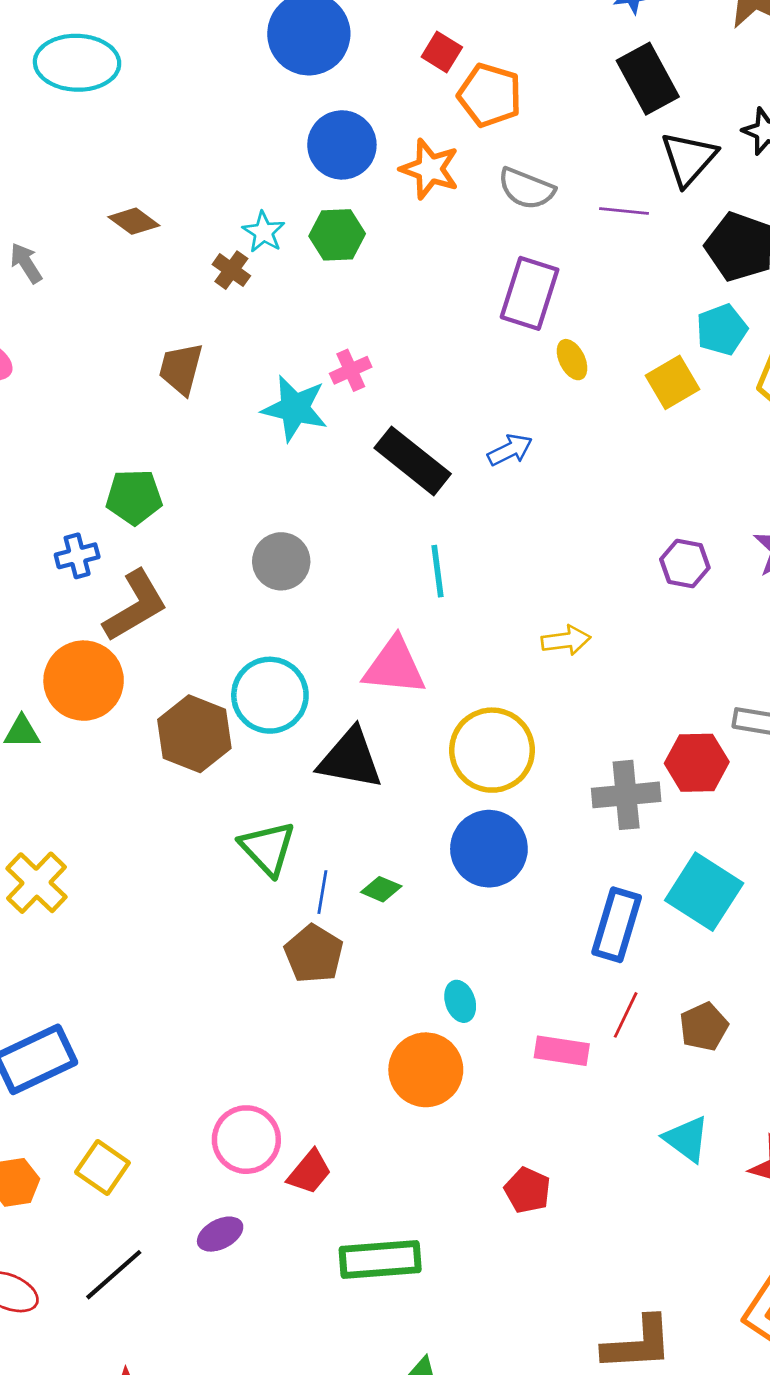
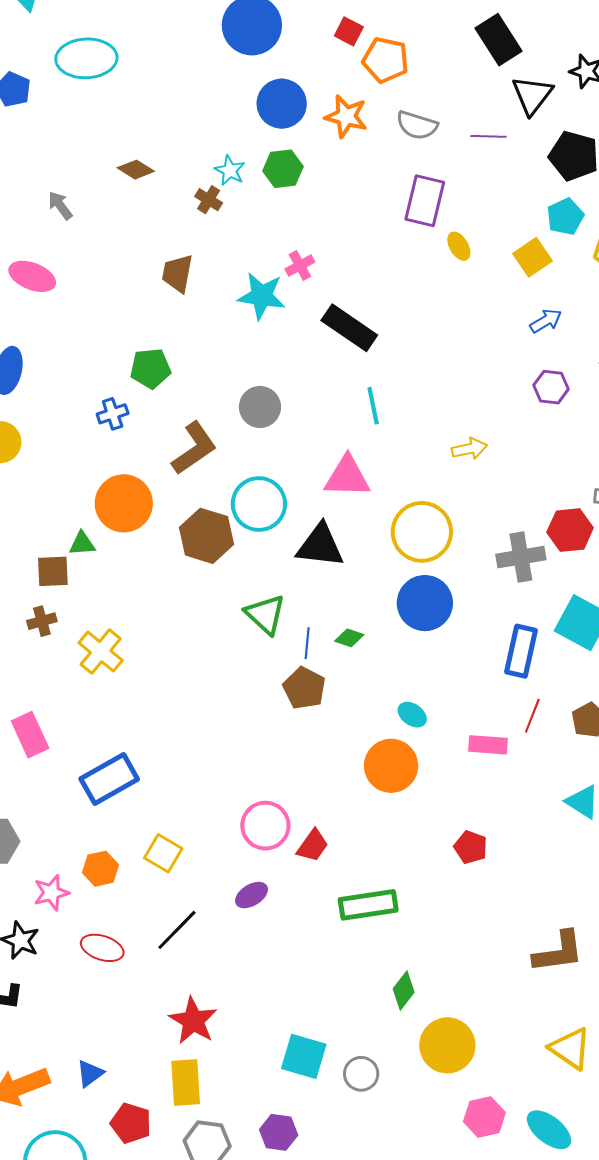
blue arrow: (510, 450) -> (546, 321), moved
brown L-shape: (135, 606) -> (194, 448), moved
cyan ellipse: (460, 1001) -> (412, 715), turned -32

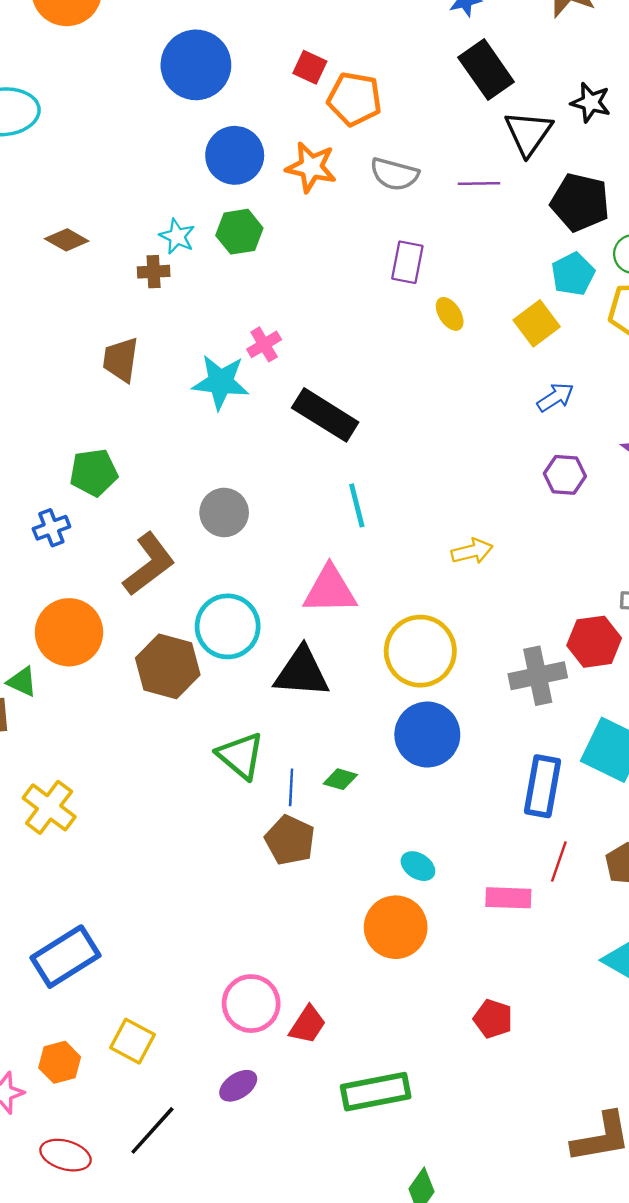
brown cross: (209, 200) -> (154, 272), turned -32
purple rectangle: (425, 201) -> (407, 262), size x0.7
green triangle: (82, 544) -> (22, 682), turned 32

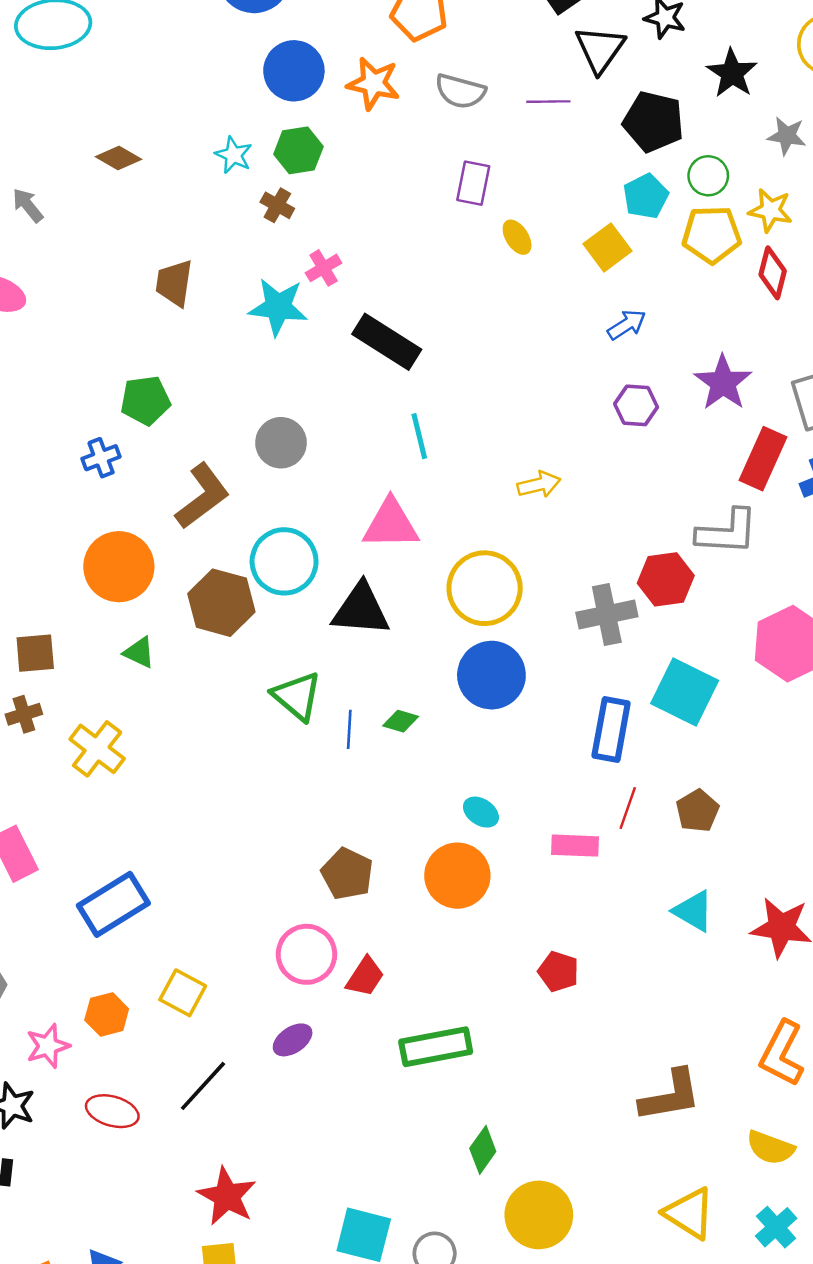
brown cross: (154, 272) -> (277, 205), moved, turned 32
green triangle: (22, 682) -> (139, 652), moved
brown pentagon: (290, 840) -> (347, 874), moved

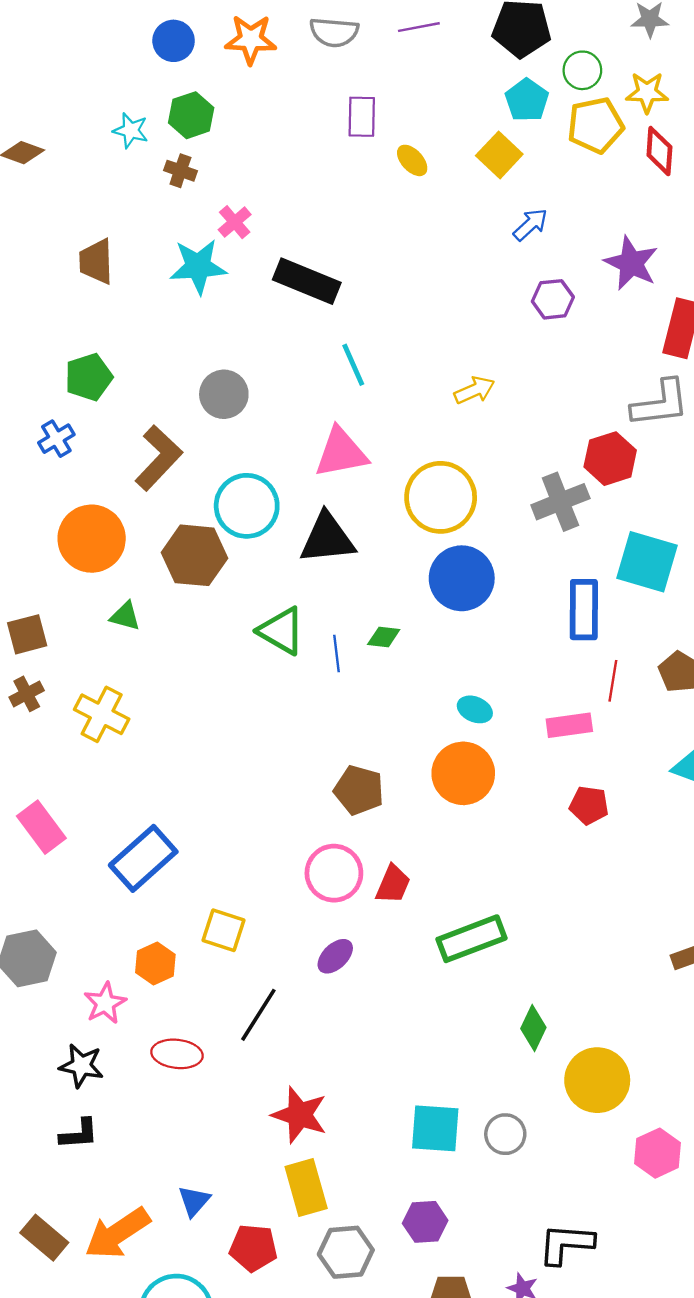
blue circle: (294, 71) -> (174, 41), size x0.7
red pentagon: (558, 972) -> (589, 805), moved

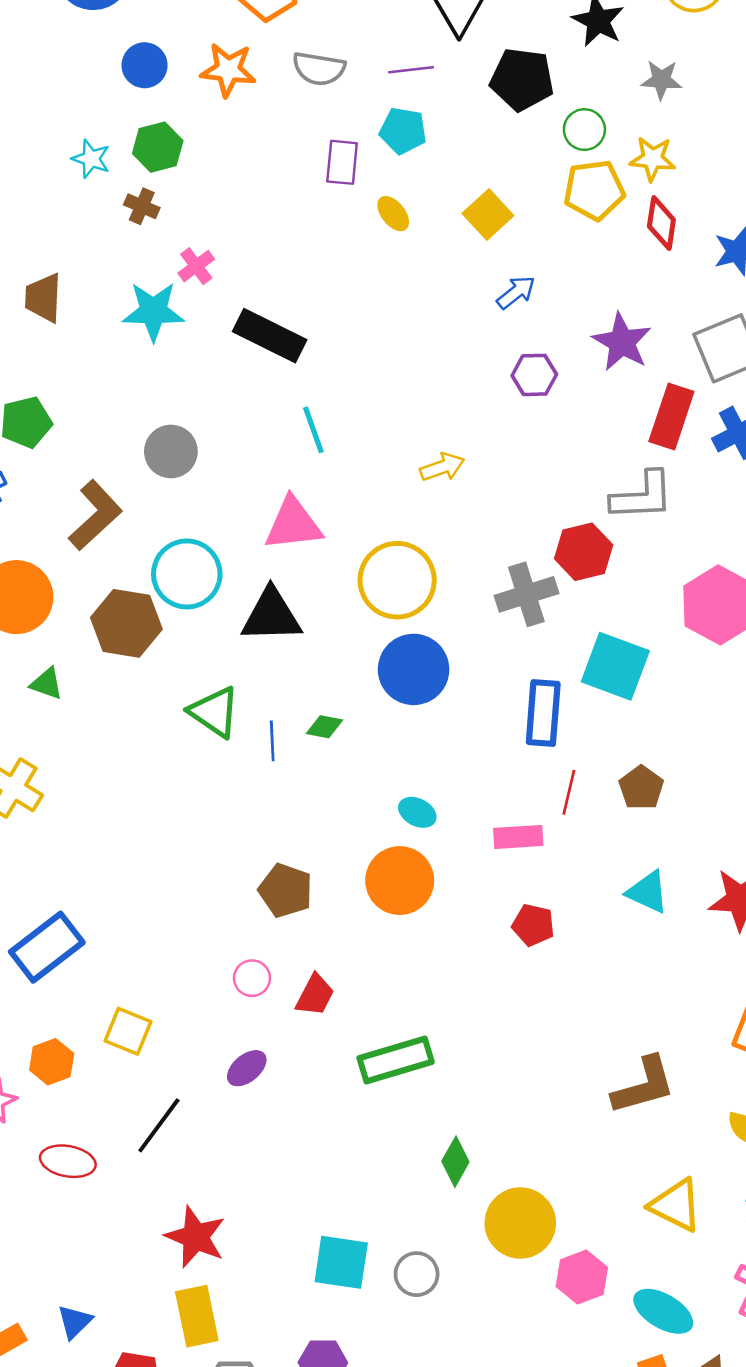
cyan pentagon: (527, 100) -> (403, 131), moved, turned -30
pink circle: (334, 873) -> (252, 978), size x0.6
pink hexagon: (657, 1153) -> (582, 1277), moved

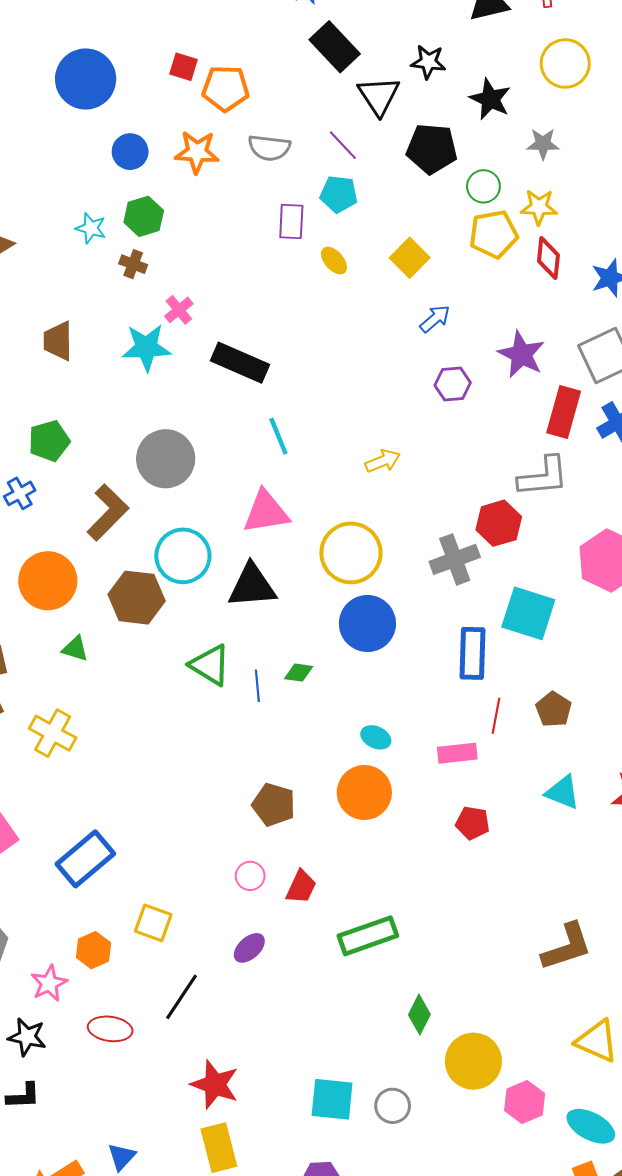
purple line: (411, 70) -> (343, 145), turned 56
gray circle: (171, 451) -> (166, 459), size x1.4

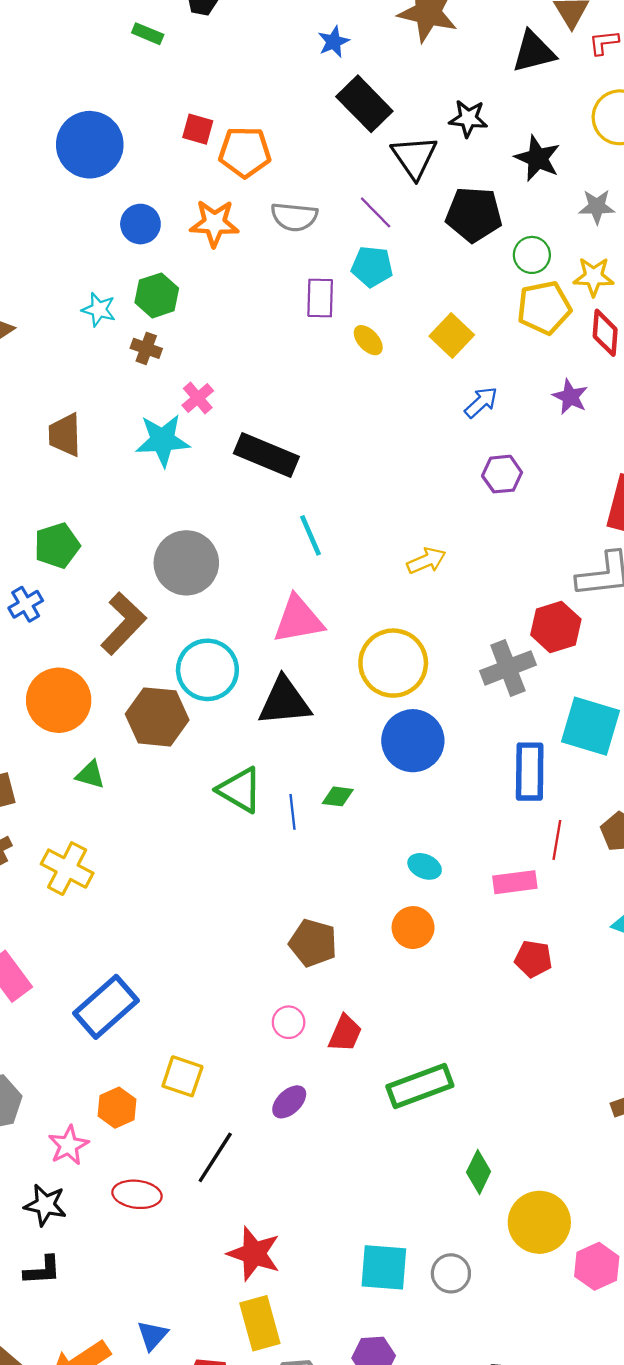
purple star: (521, 354) -> (570, 397), moved, size x0.7
orange circle: (364, 792) -> (413, 928), size x0.7

